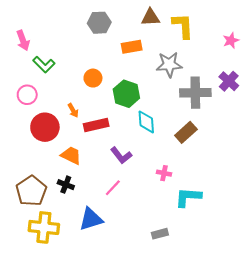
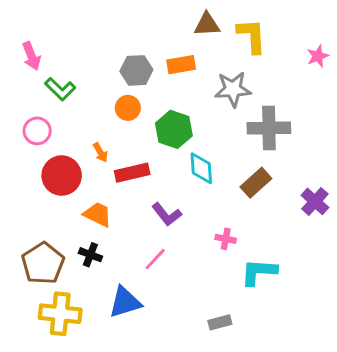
gray hexagon: (99, 23) -> (136, 70), moved
purple cross: (229, 81) -> (315, 201), moved

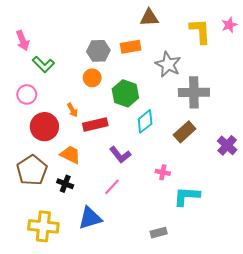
yellow L-shape: (252, 36) -> (200, 31), moved
pink star: (318, 56) -> (229, 25), moved
gray star: (233, 89) -> (168, 64), turned 30
cyan diamond: (201, 168) -> (145, 121), turned 55
brown pentagon: (43, 263) -> (32, 170), moved

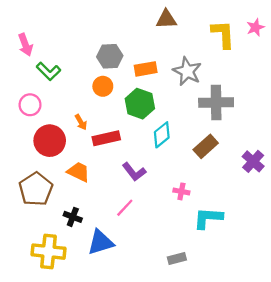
orange rectangle: (131, 47) -> (146, 69), moved
black cross: (65, 184) -> (73, 217), moved

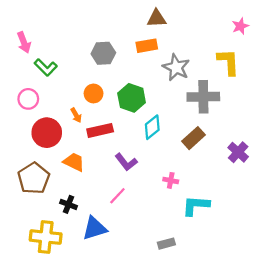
yellow L-shape: (223, 34) -> (228, 62), moved
orange rectangle: (146, 69) -> (147, 46), moved
orange circle: (103, 86) -> (94, 93), moved

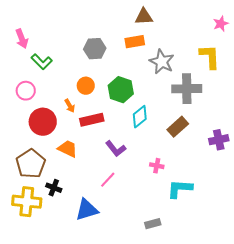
purple cross: (238, 152) -> (219, 140), turned 36
black cross: (69, 204) -> (54, 188), moved
yellow cross: (46, 237) -> (27, 202), moved

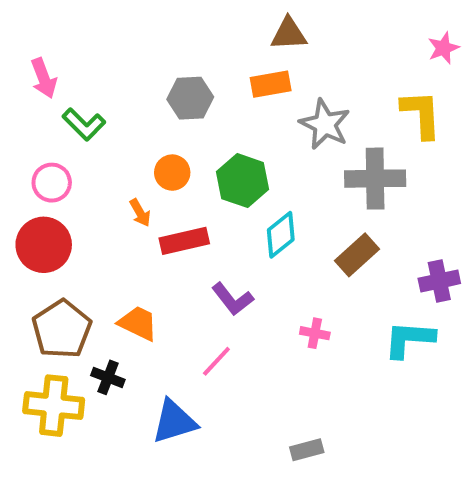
red circle: (43, 122) -> (44, 245), moved
orange trapezoid: (68, 149) -> (138, 323), moved
cyan L-shape: (180, 189) -> (409, 339), moved

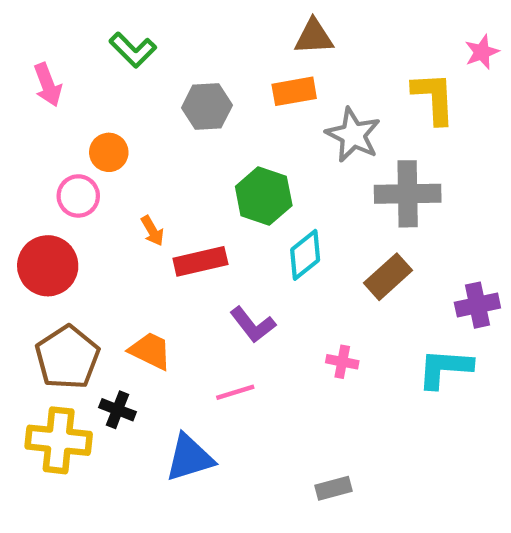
yellow L-shape: (421, 114) -> (434, 98), moved
green L-shape: (84, 124) -> (133, 50), moved
orange circle: (172, 173) -> (109, 152), moved
pink circle: (52, 183) -> (78, 196), moved
pink line: (216, 361) -> (235, 392), turned 30

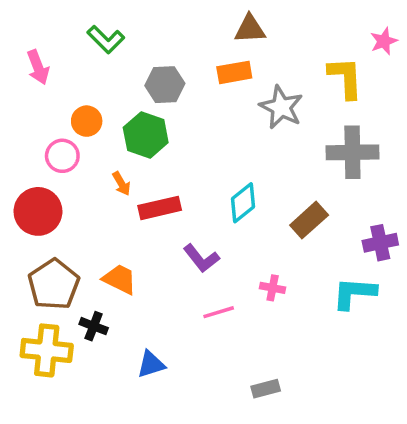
gray cross: (408, 194) -> (352, 152), moved
green hexagon: (264, 196) -> (146, 135), moved
pink line: (235, 392) -> (219, 312), moved
blue triangle: (189, 458) -> (151, 364), size x0.7

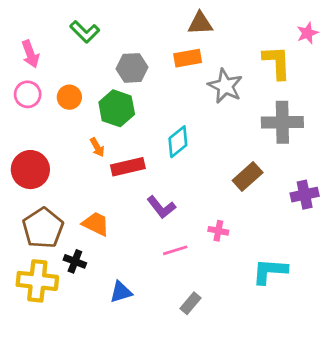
pink circle: (62, 156) -> (28, 94), moved
cyan diamond: (243, 203) -> (178, 142), moved
cyan L-shape: (354, 293) -> (270, 271), moved
gray rectangle: (266, 389) -> (190, 303), moved, turned -35

